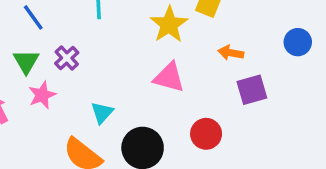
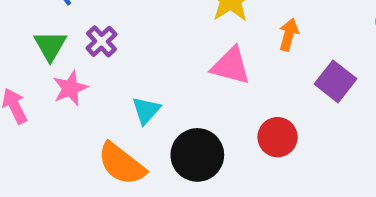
orange arrow: (231, 53) -> (289, 35), moved, turned 95
purple square: (252, 90) -> (335, 81), turned -36

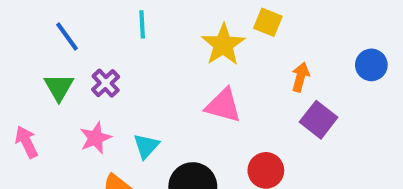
orange arrow: (289, 35) -> (300, 77), moved
pink star: (70, 88) -> (95, 138), moved

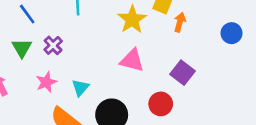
orange arrow: (300, 77) -> (180, 22), moved
purple square: (319, 120) -> (182, 73), moved

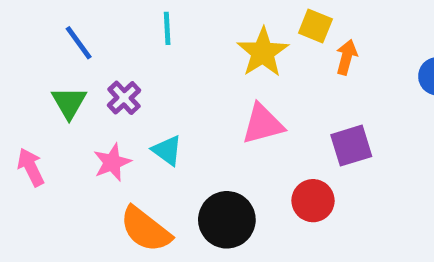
pink triangle: (132, 60) -> (263, 124), turned -30
purple square: (182, 73) -> (351, 146), turned 35
cyan triangle: (80, 88) -> (167, 150), moved, turned -36

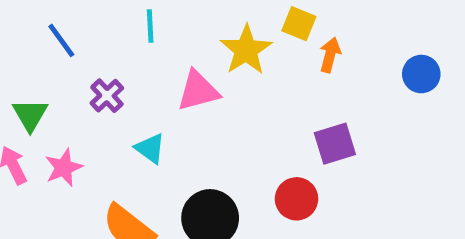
green triangle: (69, 103) -> (30, 115), moved
pink triangle: (263, 124) -> (198, 91), moved
pink star: (112, 162) -> (64, 168), moved

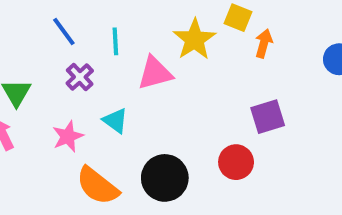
cyan line: (150, 26) -> (115, 41), moved
blue line: (61, 40) -> (64, 32), moved
pink star: (64, 168) -> (68, 136), moved

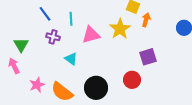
yellow star: (194, 39) -> (120, 29), moved
purple cross: (80, 77) -> (53, 37), turned -32
pink star: (68, 136) -> (37, 85), moved

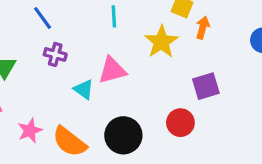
cyan line: (71, 19) -> (114, 16), moved
pink triangle: (91, 35) -> (112, 70), moved

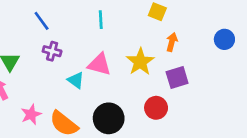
orange arrow: (203, 28) -> (172, 42), moved
yellow star: (161, 42) -> (140, 62), moved
pink triangle: (112, 70) -> (99, 64), turned 30

